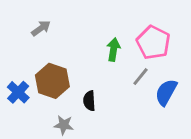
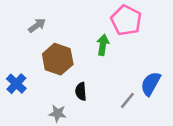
pink pentagon: (153, 42) -> (126, 20), moved
gray line: (141, 77) -> (127, 100), moved
brown hexagon: (52, 81) -> (58, 59), moved

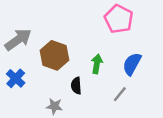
gray arrow: (37, 26) -> (18, 40), moved, size x1.6
green arrow: (103, 45) -> (97, 64), moved
blue semicircle: (151, 84) -> (132, 64), moved

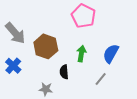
pink pentagon: (119, 19) -> (83, 16), moved
gray arrow: (18, 40) -> (15, 33), turned 85

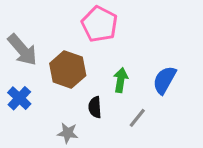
pink pentagon: (83, 16) -> (99, 24), moved
gray line: (101, 79) -> (137, 118), moved

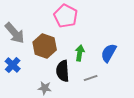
black semicircle: (95, 107) -> (63, 71), size x1.5
gray line: (137, 118) -> (91, 78), turned 32

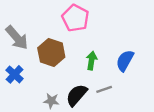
black semicircle: (63, 71) -> (77, 95), moved, turned 45

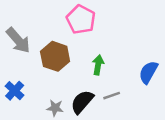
blue semicircle: (125, 61) -> (148, 72), moved
blue cross: (15, 74) -> (15, 91), moved

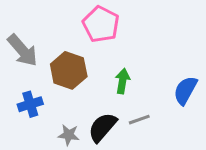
blue cross: (15, 91) -> (30, 104), moved, turned 30

